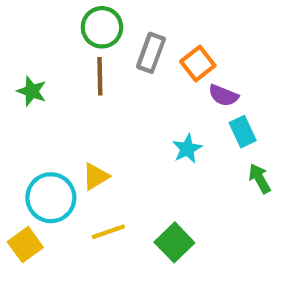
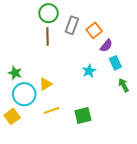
green star: (32, 91) -> (15, 73), moved
purple semicircle: (223, 95) -> (106, 46), turned -72
green square: (174, 242) -> (83, 115), turned 30

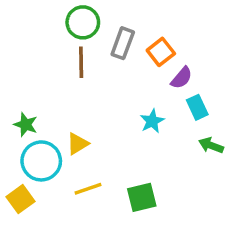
green arrow: (123, 85) -> (211, 145), turned -40

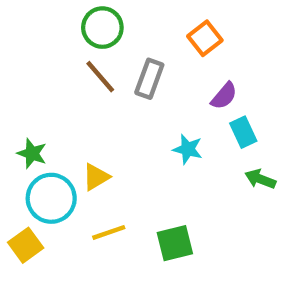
gray rectangle: (123, 43) -> (149, 79), moved
orange square: (161, 52) -> (205, 38), moved
brown line: (81, 62) -> (100, 77), turned -40
cyan star: (152, 121) -> (188, 149), turned -30

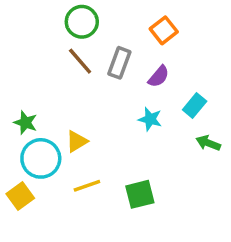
purple semicircle: (224, 96) -> (159, 76), moved
cyan rectangle: (243, 132) -> (195, 105), turned 65

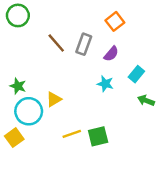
green circle: (82, 22) -> (18, 15), moved
yellow line: (87, 186) -> (72, 134), moved

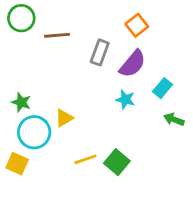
brown line: (56, 43) -> (57, 35), moved, turned -54
purple semicircle: (111, 54) -> (133, 64), size x1.5
green square: (98, 136) -> (117, 162), turned -36
yellow square: (14, 138) -> (17, 164), turned -30

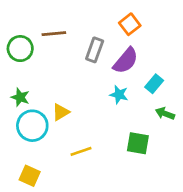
green circle: (21, 18) -> (20, 49), moved
green square: (117, 162) -> (138, 143), moved, turned -30
yellow square: (17, 164) -> (30, 176), moved

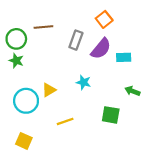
cyan rectangle: (154, 84) -> (124, 57), moved, turned 48
cyan star: (119, 95) -> (84, 82), moved
green star: (20, 97) -> (16, 61), moved

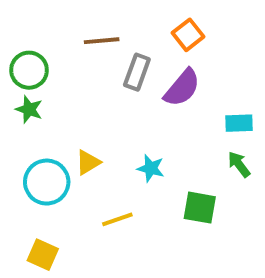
brown line: (43, 27) -> (102, 41), moved
cyan rectangle: (124, 57) -> (239, 123), moved
cyan star: (84, 82) -> (151, 168), moved
green arrow: (132, 91) -> (239, 164), turned 32

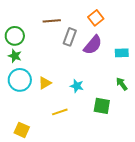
cyan rectangle: (239, 123) -> (122, 53), moved
cyan circle: (47, 182) -> (20, 80), moved

